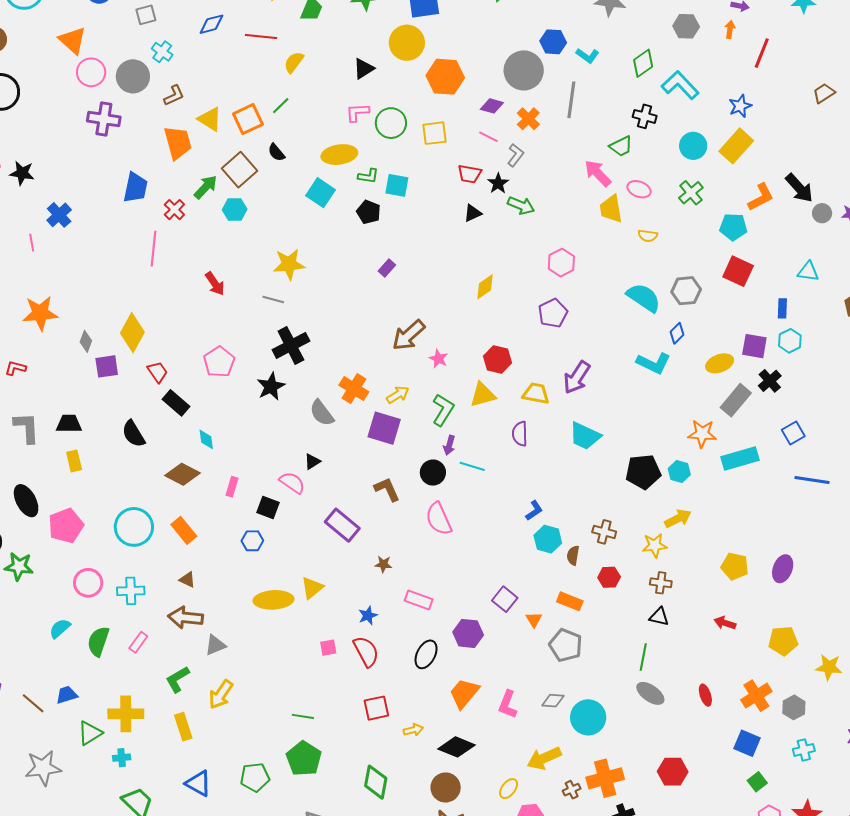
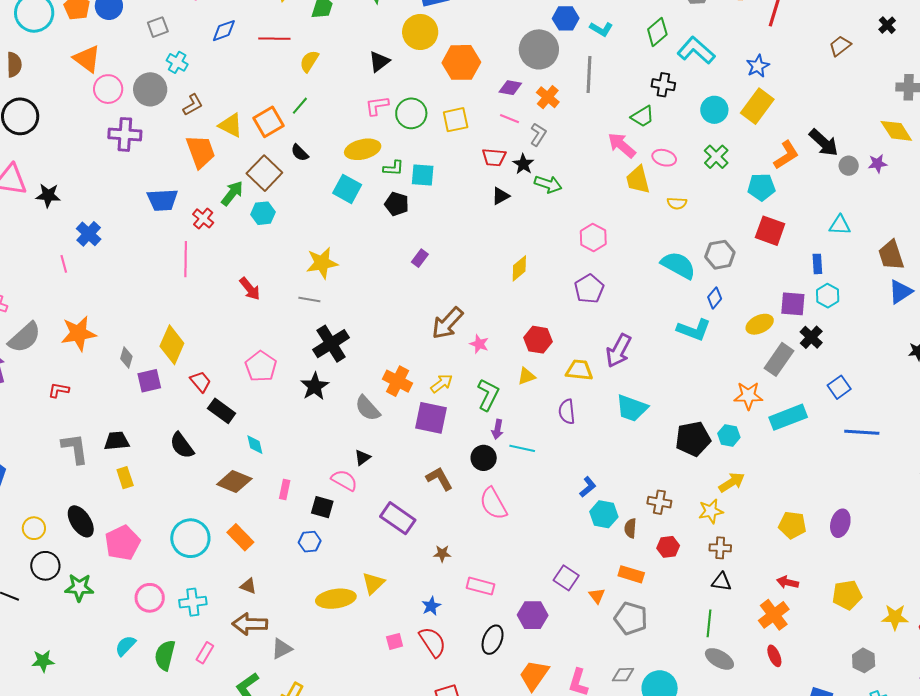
blue trapezoid: (135, 188) -> (162, 200), turned 80
yellow triangle: (483, 395) -> (526, 376), size x0.7
orange cross: (756, 696) -> (774, 615), moved

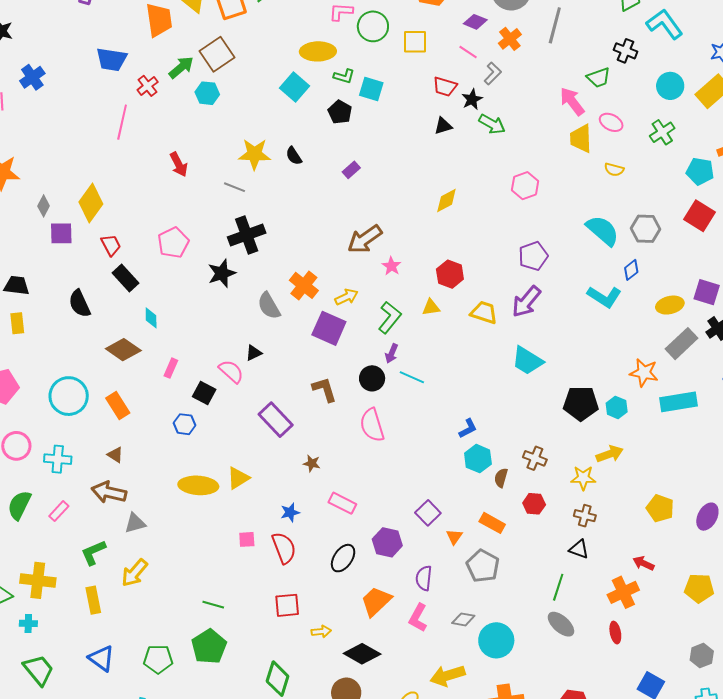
black semicircle: (300, 153) -> (294, 156), moved
purple pentagon: (589, 289) -> (533, 256), moved
purple semicircle: (567, 412) -> (424, 578), moved

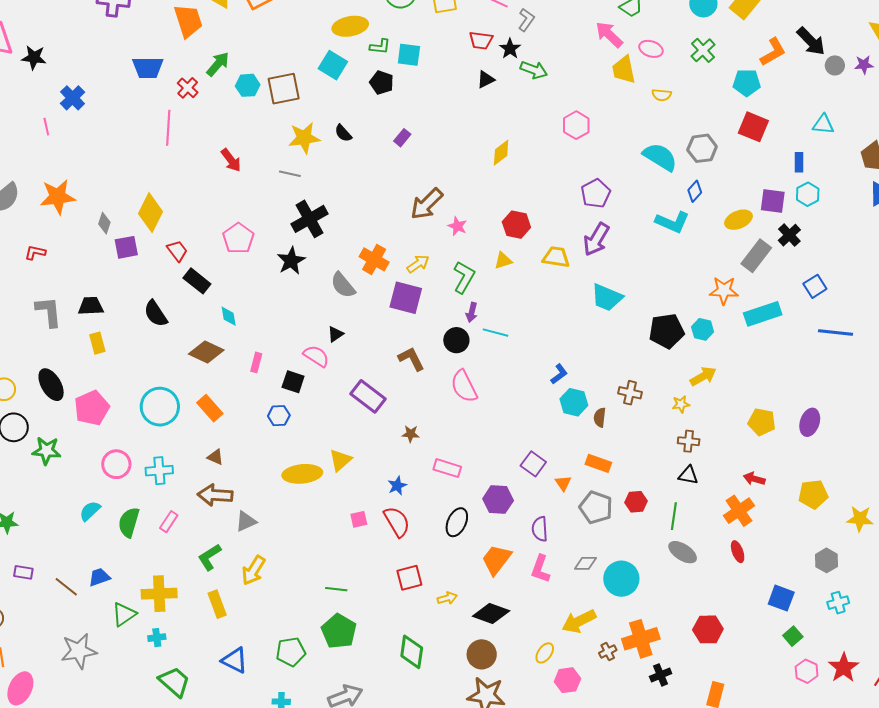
brown square: (217, 54) -> (284, 89), moved, turned 32
yellow star: (583, 478) -> (681, 404), size x0.7
red hexagon: (534, 504) -> (636, 502), moved

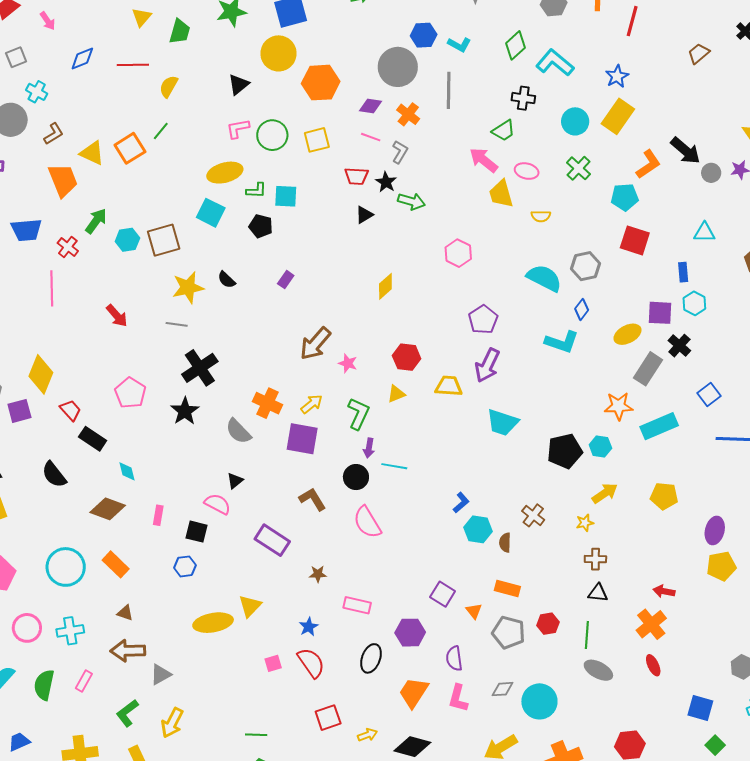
brown cross: (630, 393) -> (533, 515), turned 30
yellow pentagon: (762, 422) -> (664, 496), moved
yellow pentagon: (813, 494) -> (721, 566), moved

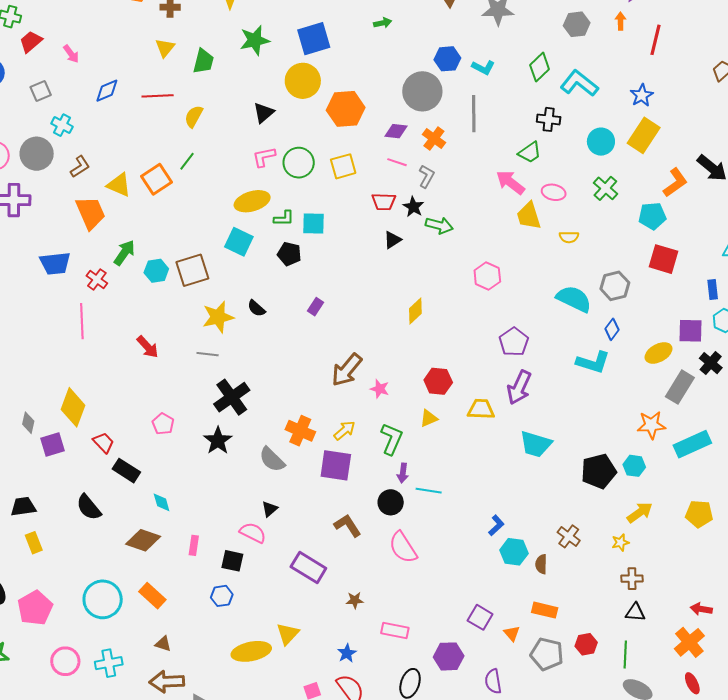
pink pentagon: (130, 393) -> (163, 424), size x0.7

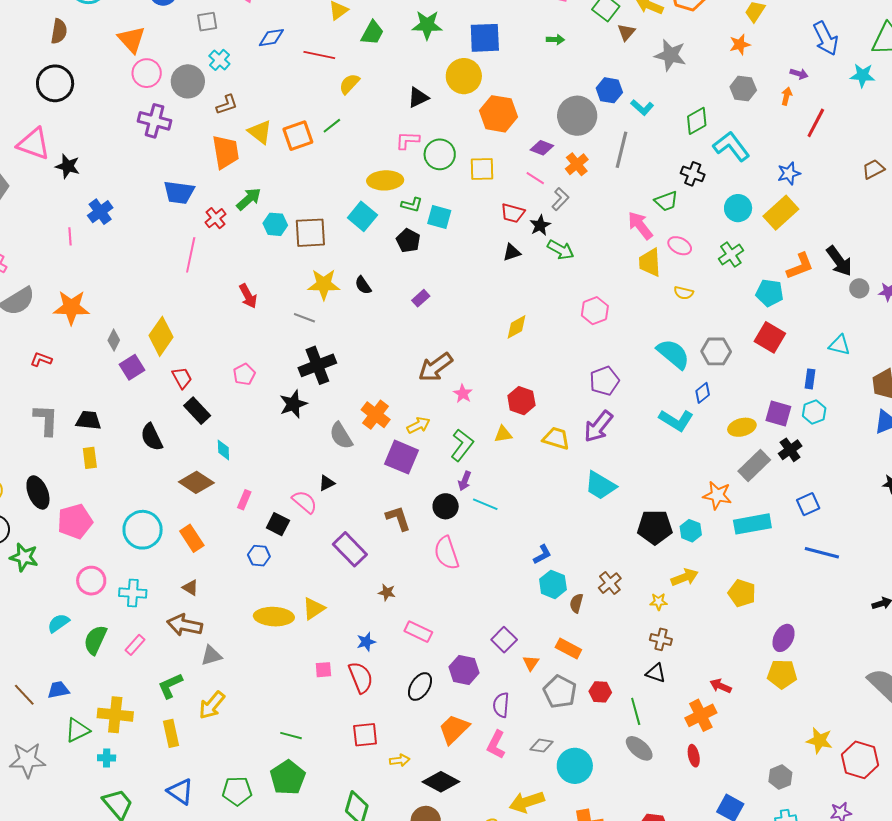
purple square: (52, 444) -> (132, 367), turned -30
green line: (625, 655) -> (636, 711), turned -32

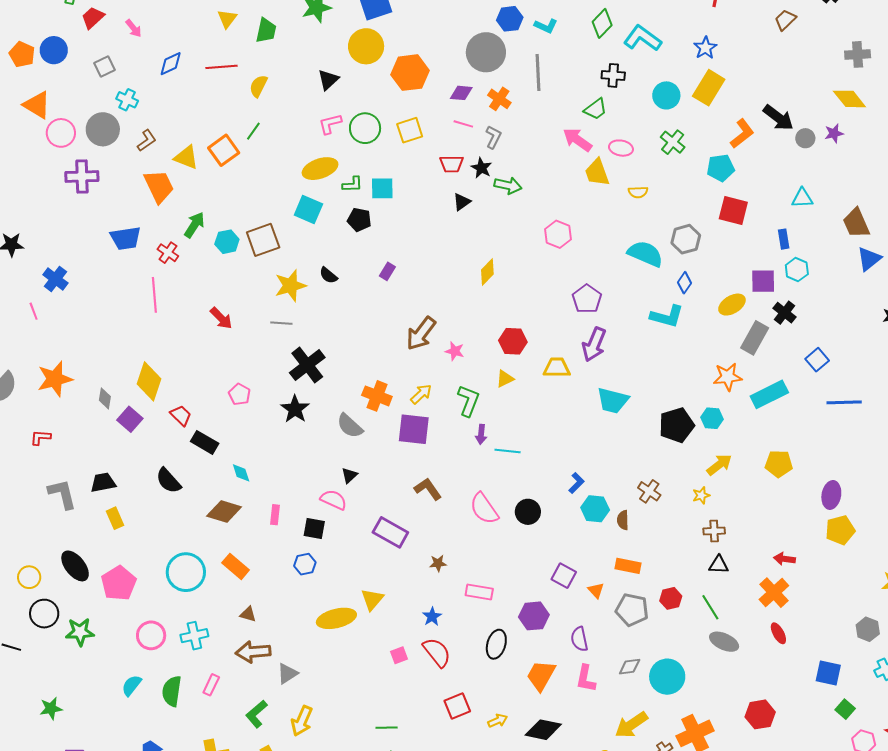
black circle: (446, 506) -> (528, 512), moved

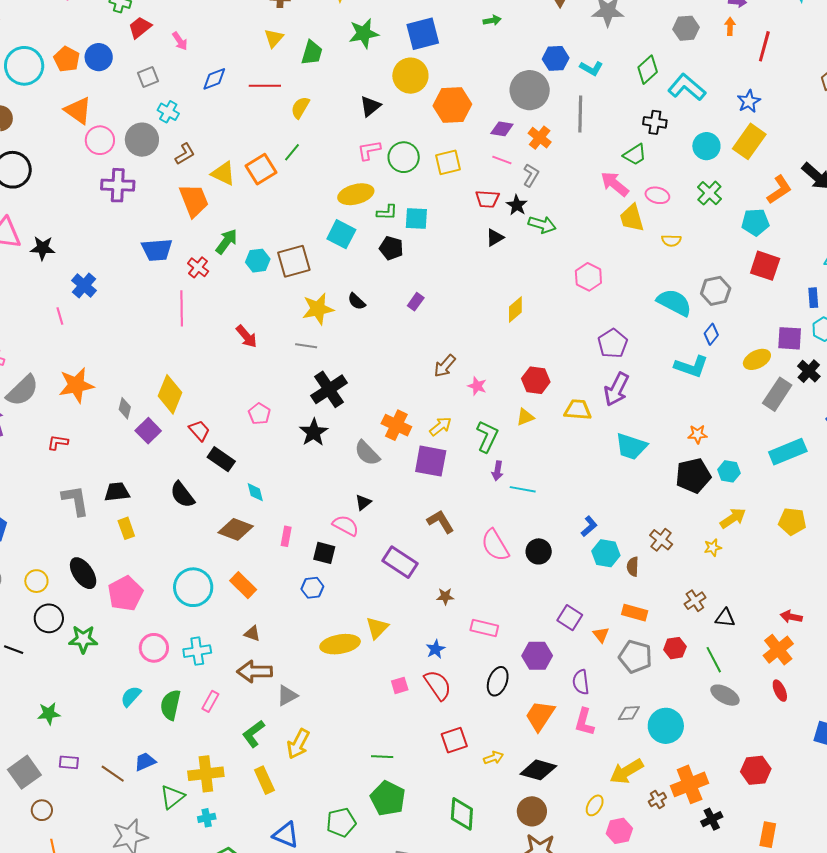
brown arrow: (421, 333) -> (445, 366), size x0.7
orange star: (728, 377) -> (698, 434), moved, size x0.7
brown cross: (714, 531) -> (695, 601), moved, turned -35

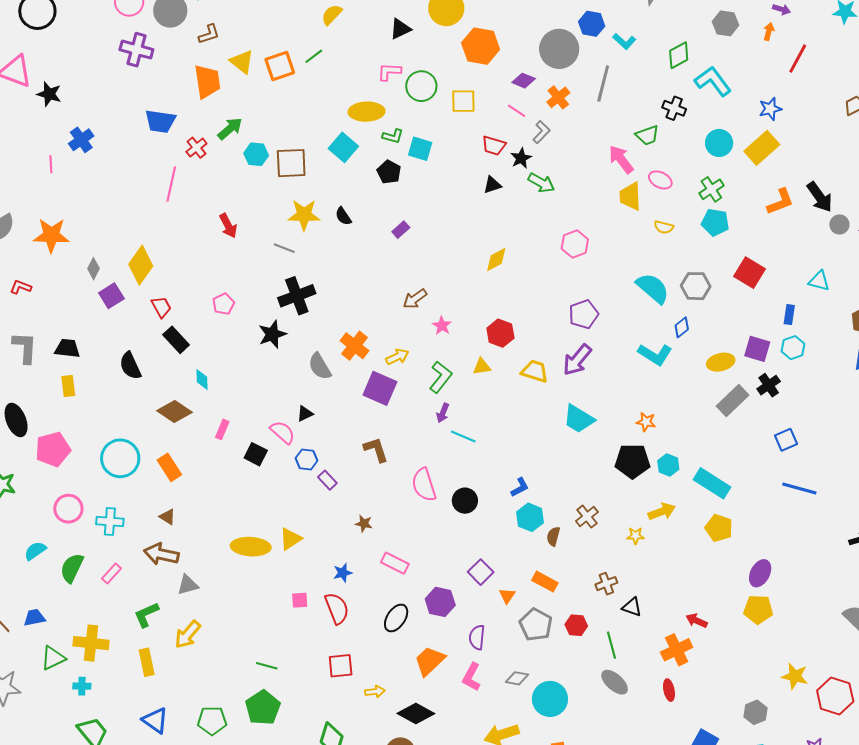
cyan pentagon: (755, 222) -> (715, 222), moved
cyan rectangle: (788, 452) -> (712, 483), moved, turned 42
purple rectangle: (400, 562) -> (327, 480), size x0.6
blue hexagon: (312, 588) -> (306, 459), moved

